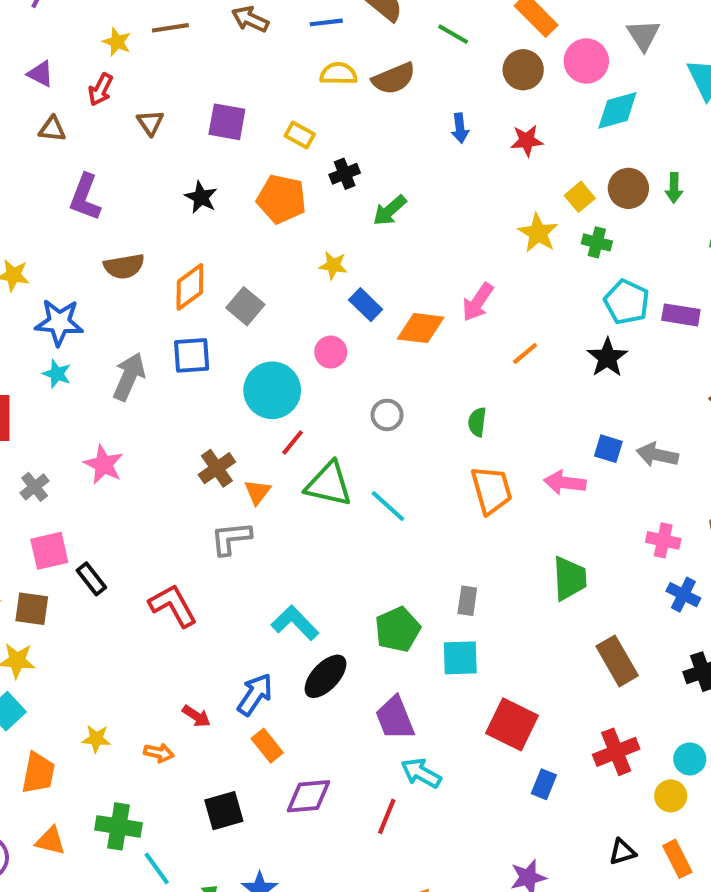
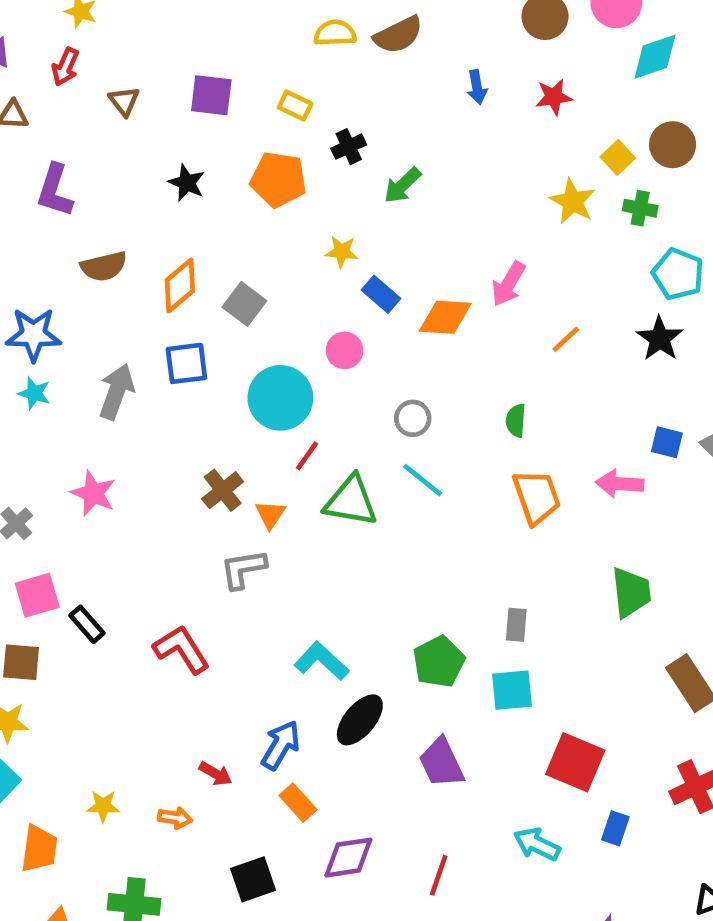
cyan line: (388, 506) -> (423, 480), moved
cyan arrow: (421, 773) -> (537, 844), moved

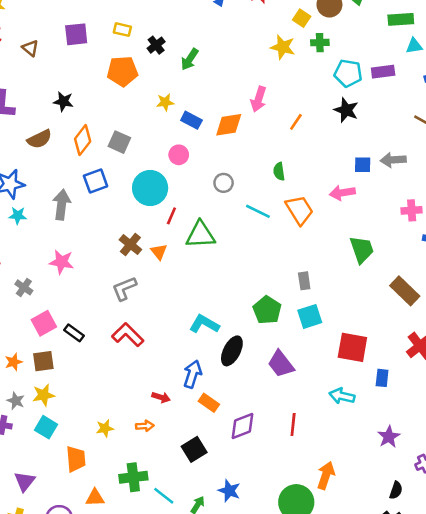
black star: (187, 183) -> (63, 101), moved
cyan line: (423, 480) -> (258, 211), moved
gray L-shape: (243, 569) -> (124, 288), moved

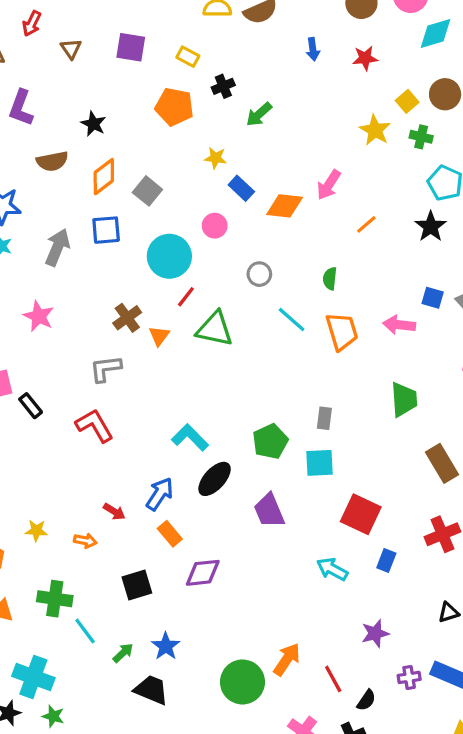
red line: (293, 425) -> (333, 679), moved, turned -50

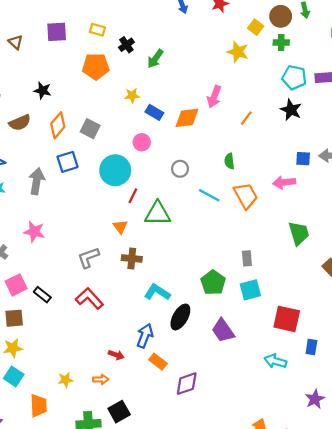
green cross: (421, 137) -> (281, 42), moved
brown cross: (127, 318) -> (132, 258), moved, turned -36
black square: (137, 585) -> (119, 412), moved

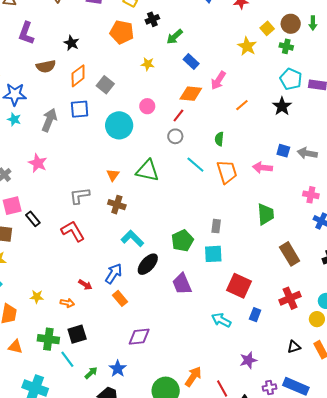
blue rectangle: (154, 112) -> (191, 62), moved
red line: (133, 196) -> (178, 116), moved
purple diamond: (187, 384) -> (139, 337), moved

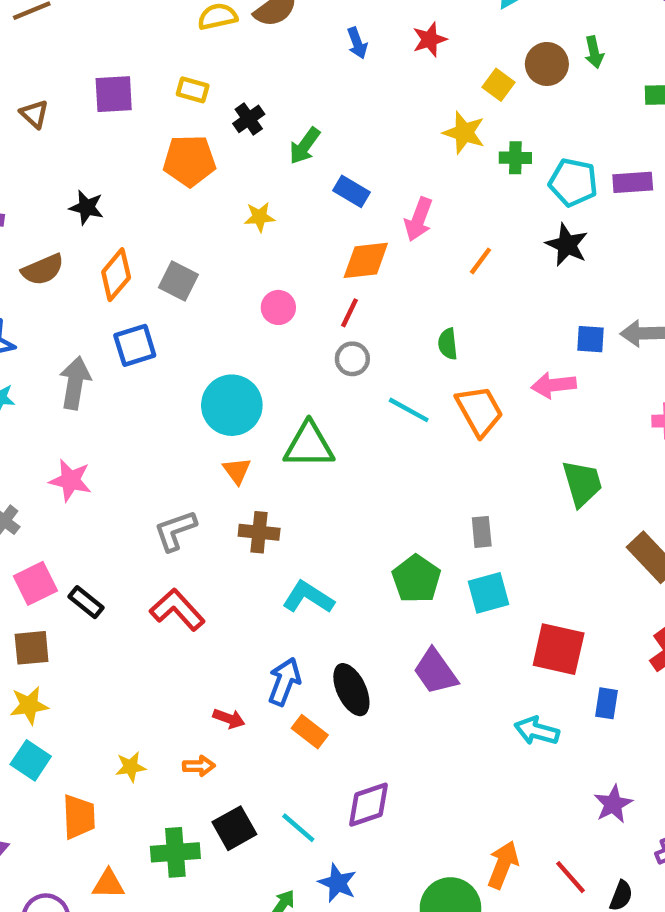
green cross: (286, 46) -> (515, 158), moved
cyan circle: (119, 125) -> (232, 405), moved
black ellipse: (148, 264) -> (351, 690), moved, turned -55
cyan line: (67, 359) -> (298, 828), moved

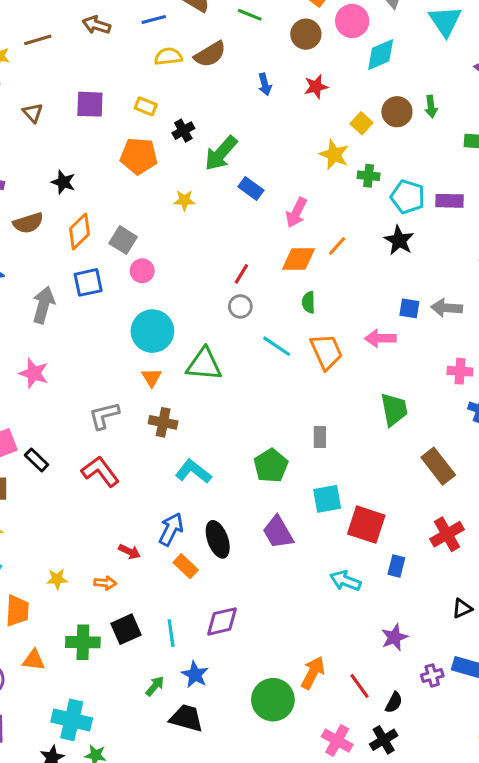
green arrow: (305, 146) -> (221, 153), size x1.4
orange diamond: (366, 260) -> (299, 259), moved
pink circle: (278, 307) -> (142, 271), moved
cyan square: (488, 593) -> (327, 499), moved
cyan line: (298, 828) -> (171, 633), turned 36

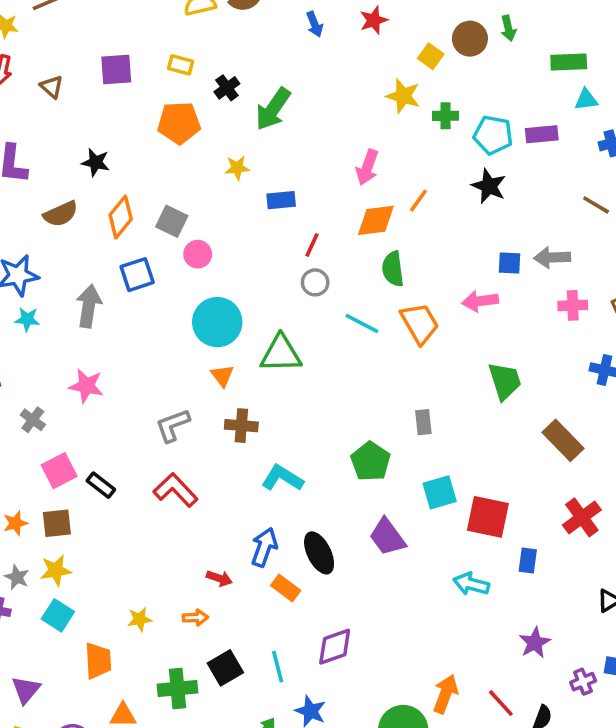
blue rectangle: (251, 188) -> (281, 200), moved, turned -35
green semicircle: (309, 302) -> (393, 269), size x1.4
pink cross: (460, 371) -> (573, 305), moved

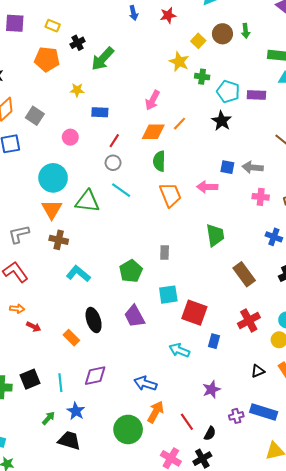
pink circle: (198, 254) -> (70, 137), moved
cyan line: (362, 323) -> (121, 190), moved
orange triangle: (222, 376) -> (52, 209), size x1.5
blue arrow: (264, 547) -> (145, 383), moved, turned -100
orange arrow: (195, 618) -> (17, 309), moved

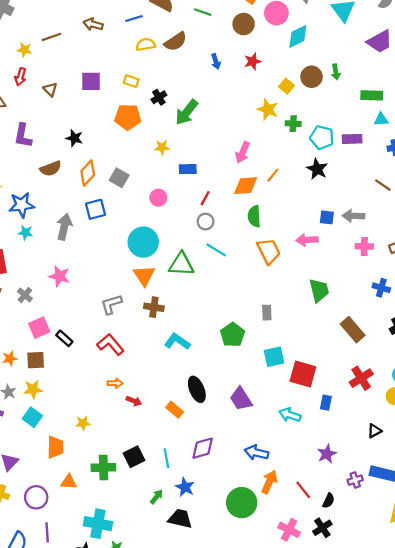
purple trapezoid: (135, 316) -> (241, 399), moved

